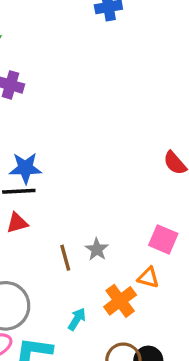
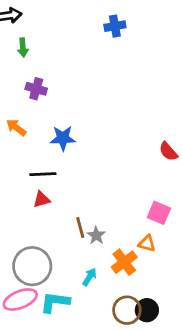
blue star: (25, 168) -> (63, 138), moved
gray star: (97, 249) -> (96, 235), moved

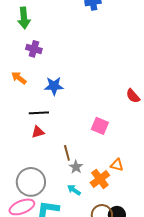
green arrow: (23, 47) -> (24, 18), size x1.5
pink square: (159, 213) -> (100, 126), moved
gray star: (96, 235) -> (76, 167), moved
cyan arrow: (90, 277) -> (74, 190), turned -88

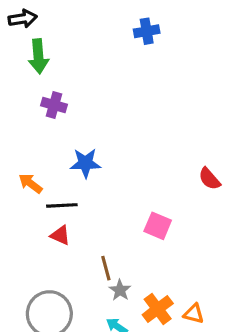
orange arrow: (19, 78) -> (31, 183), moved
red triangle: (38, 132) -> (60, 235), turned 40
orange triangle: (117, 165) -> (194, 314), moved

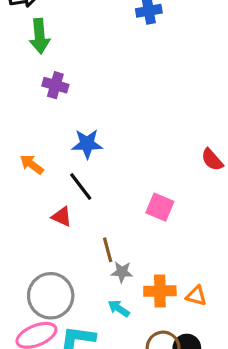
black line: (62, 205) -> (81, 187), moved, turned 56
gray star: (120, 290) -> (122, 272), turned -30
orange cross: (158, 309) -> (160, 291), turned 36

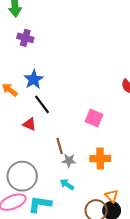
blue star: (87, 144) -> (34, 79), moved, turned -30
orange cross: (160, 291) -> (100, 158), moved
orange triangle: (196, 296) -> (112, 196), moved, turned 32

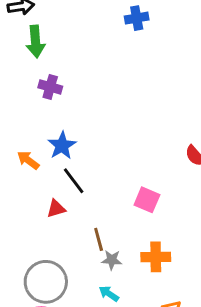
red triangle: (29, 124) -> (56, 209), turned -40

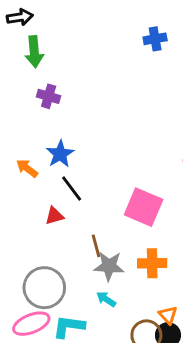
blue cross: (137, 18) -> (155, 39), moved
pink square: (147, 200) -> (144, 207), size x1.5
gray star: (112, 260) -> (109, 266), size x1.5

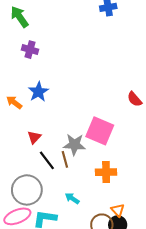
green arrow: (34, 52) -> (19, 17), turned 150
black line: (72, 188) -> (47, 160), moved
red triangle: (54, 216) -> (34, 137), turned -32
gray star: (109, 266) -> (74, 145), moved

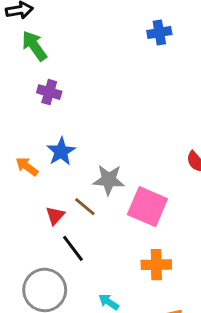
gray star: (74, 145) -> (109, 180), moved
brown line: (65, 159) -> (85, 207), moved, turned -35

